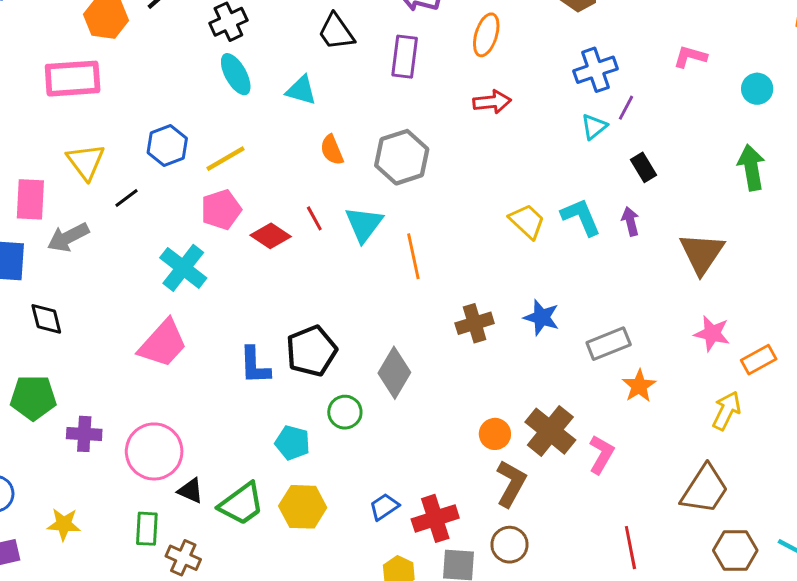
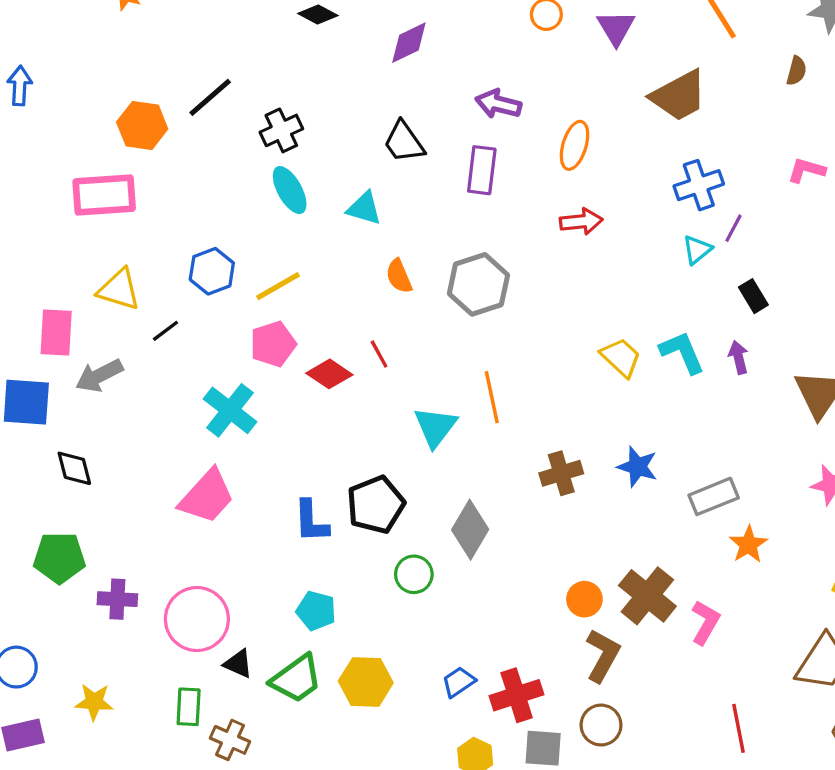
yellow triangle: (86, 162) -> (119, 289), turned -36
cyan triangle: (364, 224) -> (435, 427), moved
cyan pentagon: (292, 443) -> (316, 611), moved

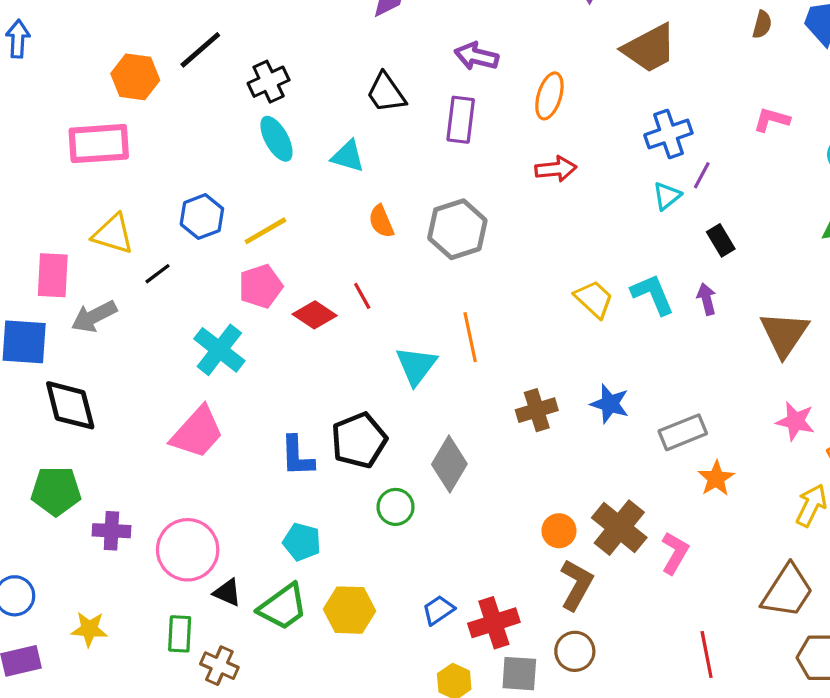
black diamond: (74, 468) -> (70, 405), size x1.5

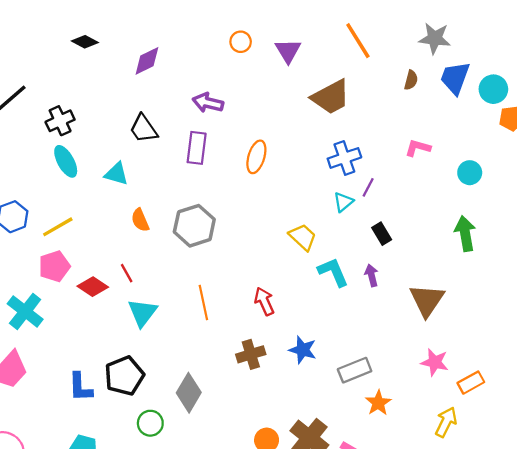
orange ellipse: (549, 96) -> (256, 157), moved
red arrow: (556, 169) -> (264, 301), moved, turned -108
yellow trapezoid: (594, 299) -> (303, 237), moved
cyan triangle: (416, 366) -> (142, 313), moved

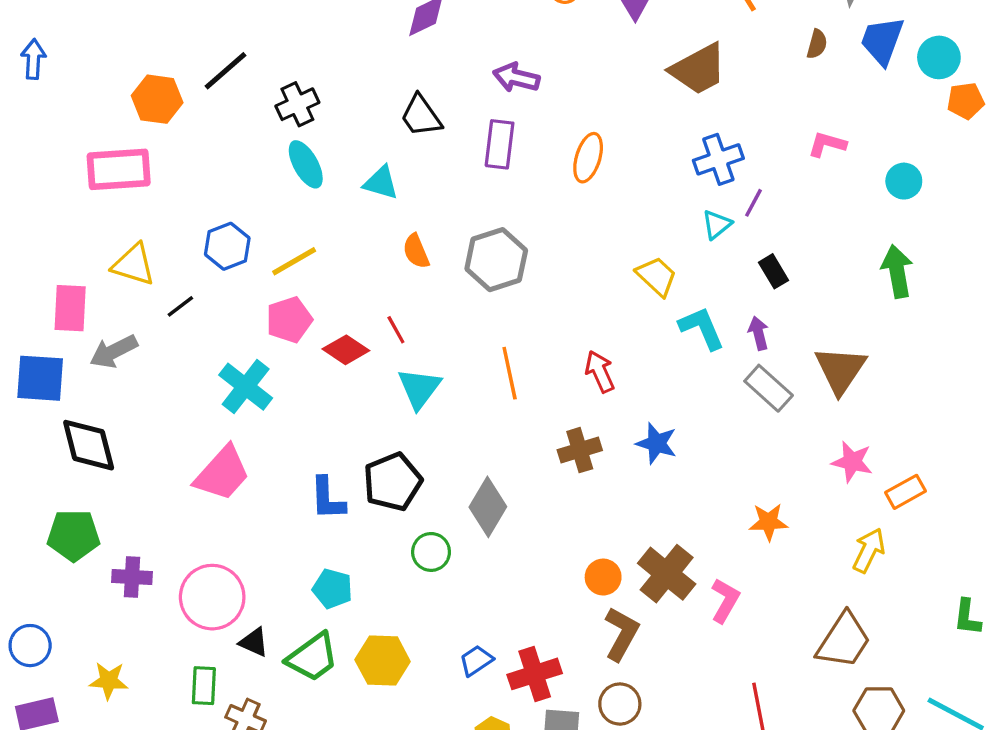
gray rectangle: (355, 370) -> (769, 388), moved, turned 64
orange star: (378, 403) -> (769, 522), turned 30

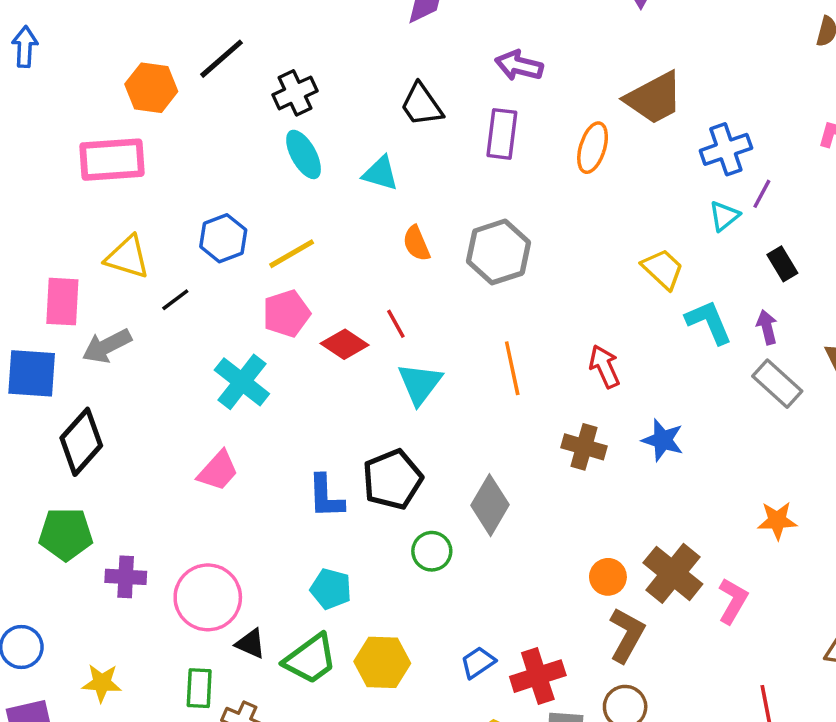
brown trapezoid: (698, 69) -> (654, 98), moved
black diamond: (89, 445) -> (81, 442), turned 56
brown cross: (580, 450) -> (584, 447), turned 33
pink trapezoid: (222, 473) -> (218, 471), size x0.7

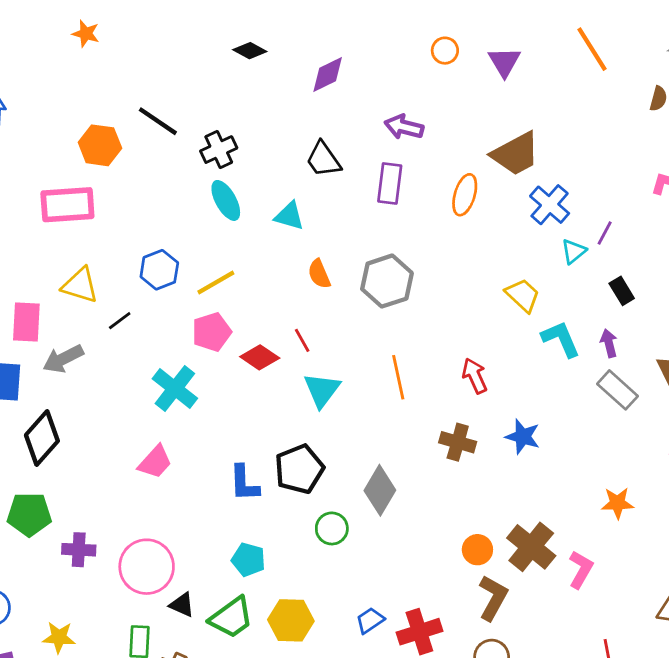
black line: (221, 59) -> (158, 121), turned 75
blue cross: (726, 149) -> (550, 205), moved, turned -30

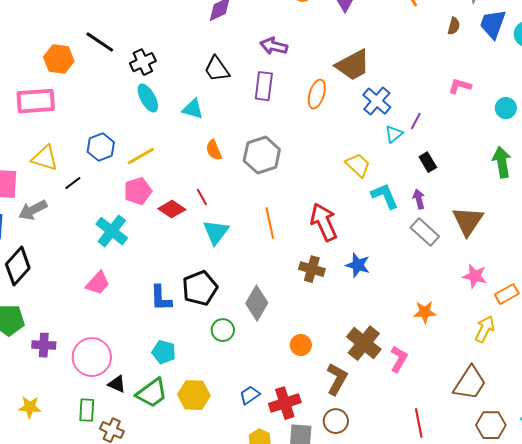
red arrow: (475, 376) -> (324, 222), size x1.5
orange circle: (477, 550) -> (301, 345), moved

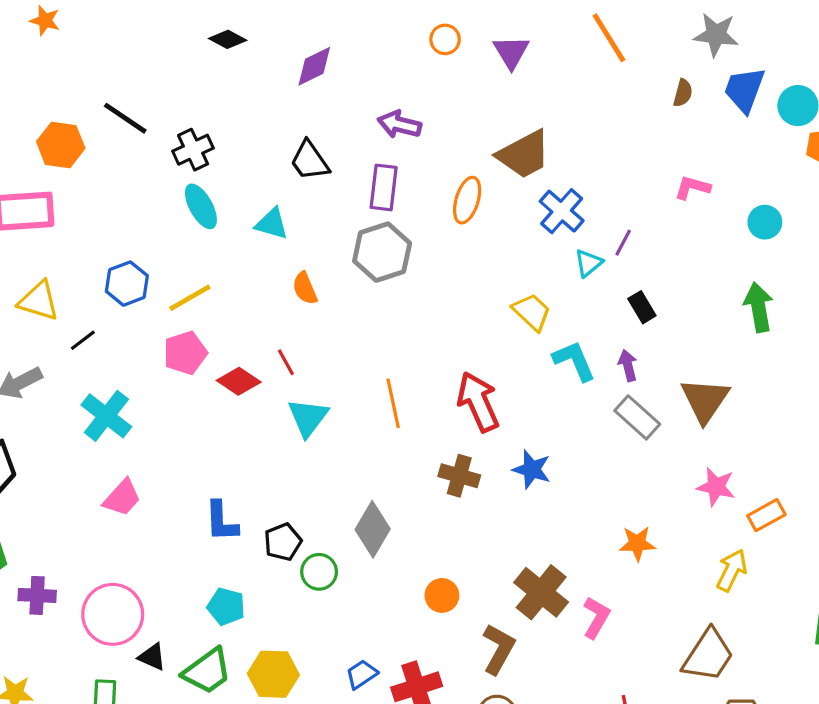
gray hexagon: (262, 155) -> (382, 252), moved
cyan cross: (112, 231) -> (106, 416), moved
black pentagon: (200, 288) -> (283, 542), moved, size x0.7

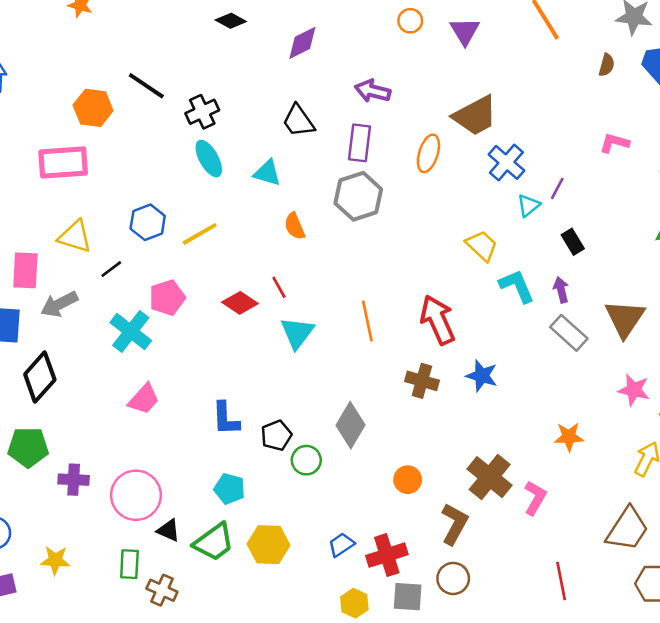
pink pentagon: (185, 353) -> (167, 298), moved

